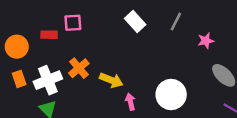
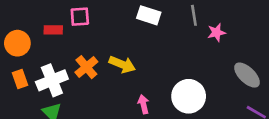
white rectangle: (135, 22) -> (149, 15), turned -30
gray line: (176, 22) -> (194, 15), turned -36
pink star: (206, 41) -> (216, 33), moved
yellow arrow: (111, 80) -> (122, 64), moved

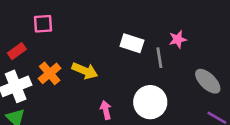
white rectangle: (149, 15) -> (132, 43), moved
gray line: (194, 15) -> (159, 58), moved
red rectangle: (53, 30) -> (17, 51), moved, turned -36

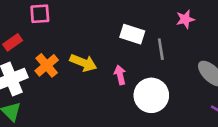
pink star: (178, 39) -> (185, 19), moved
pink arrow: (106, 110) -> (120, 75), moved

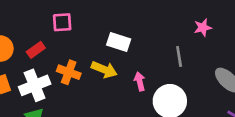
white rectangle: (132, 34) -> (119, 42), moved
orange cross: (47, 65) -> (69, 72), turned -30

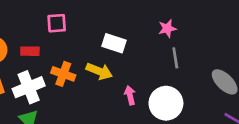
pink star: (203, 28) -> (167, 29), moved
red rectangle: (36, 50) -> (30, 51), turned 36
pink arrow: (140, 81) -> (130, 95), moved

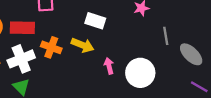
red rectangle: (30, 51) -> (22, 28), size x1.5
gray line: (175, 58) -> (166, 36), moved

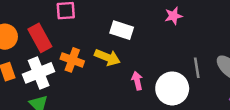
red rectangle: (22, 28) -> (40, 38), turned 60
gray line: (166, 36) -> (197, 68), moved

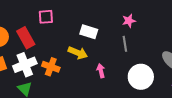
orange cross: (72, 60) -> (51, 67), moved
gray line: (197, 68) -> (125, 44), moved
white circle: (172, 88) -> (141, 77), moved

